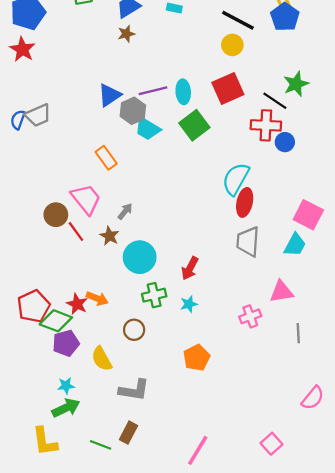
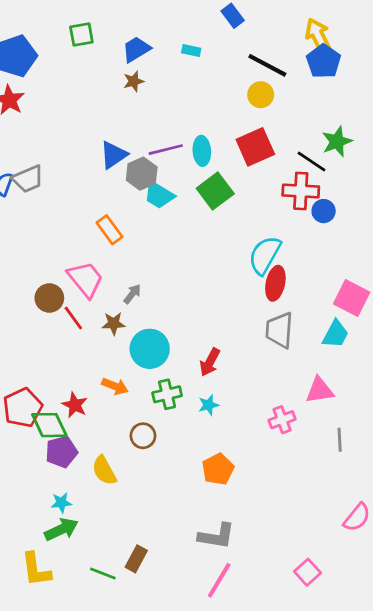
brown star: (109, 236) -> (114, 323), turned -30
orange arrow: (97, 298) -> (115, 386), moved
green diamond: (56, 321) -> (49, 425), turned 44
gray L-shape: (134, 390) -> (217, 536), moved

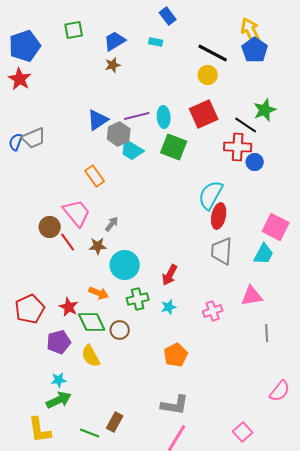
blue rectangle: (233, 16) -> (168, 16), moved
green square: (215, 191) -> (174, 147), turned -32
pink cross: (282, 420) -> (213, 311), moved
green diamond: (49, 425) -> (92, 322), moved

